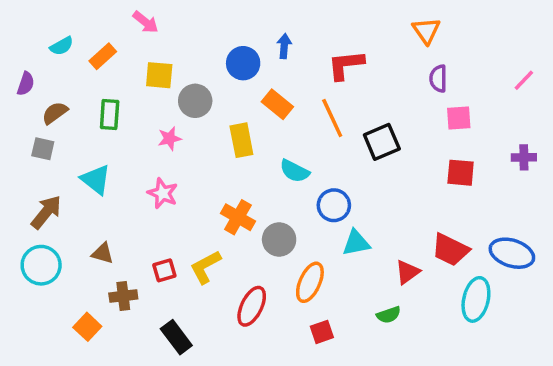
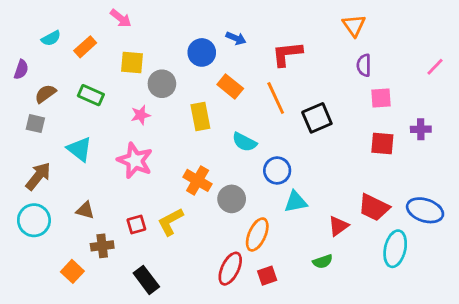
blue arrow: (284, 46) -> (236, 38), turned 108
green rectangle: (110, 115) -> (91, 95), turned -70
purple cross: (524, 157) -> (421, 129), moved
pink star: (163, 193) -> (135, 161), size x1.4
red ellipse: (252, 306) -> (230, 269), moved

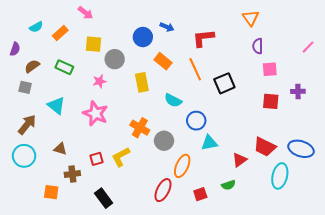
orange square: (72, 271) -> (51, 192), turned -35
red square: (267, 276) -> (200, 194), moved

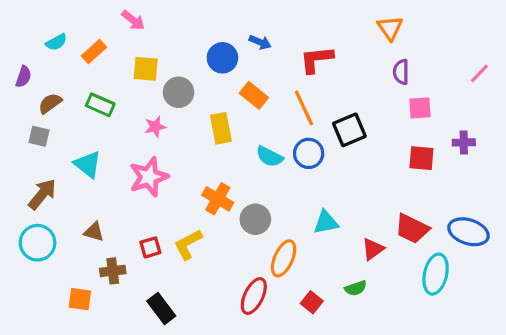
pink star: (96, 114) -> (149, 177), turned 30
blue circle: (196, 121) -> (309, 153), moved
red square: (200, 194) -> (312, 302), turned -32

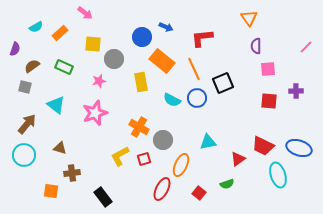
orange rectangle: (254, 95) -> (162, 61), size x1.4
red square: (150, 247) -> (144, 159), moved
cyan ellipse: (436, 274) -> (278, 175), turned -30

